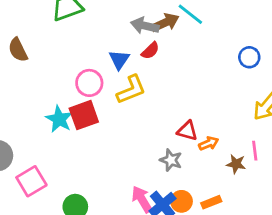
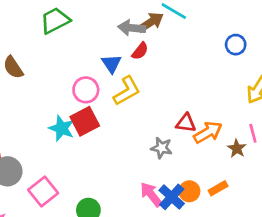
orange arrow: (209, 143) -> (208, 132), size x1.5
gray star: (171, 160) -> (162, 148), moved
brown star: (236, 164) -> (237, 148), turned 30

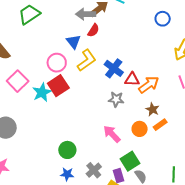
cyan star: (62, 128) -> (42, 92), turned 30
brown star: (237, 148) -> (152, 109), moved
pink square: (43, 191) -> (18, 81), moved
blue cross: (172, 197) -> (114, 68), moved

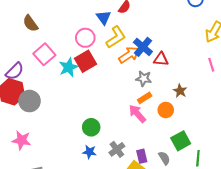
orange arrow: (149, 85) -> (129, 55), moved
orange rectangle: (160, 125) -> (145, 98), moved
green square: (130, 161) -> (181, 141), moved

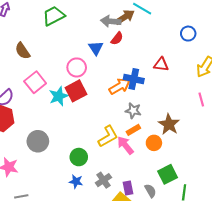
yellow L-shape: (116, 37) -> (108, 136), moved
blue cross: (143, 47) -> (134, 79), turned -30
red triangle: (161, 59) -> (161, 64), moved
brown star: (180, 91) -> (169, 124), size x1.5
gray circle: (30, 101) -> (38, 141), moved

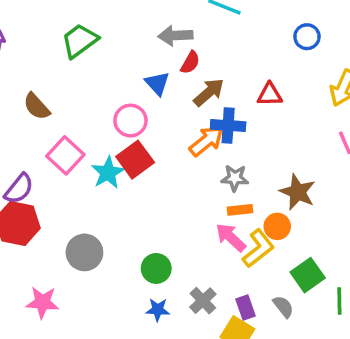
brown arrow: (125, 17) -> (209, 92), moved
orange rectangle: (133, 130) -> (240, 210), turned 32
yellow L-shape: (108, 136) -> (258, 248), moved

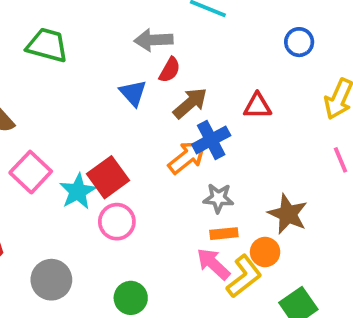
green trapezoid: (80, 41) -> (47, 45), turned 51
pink circle: (130, 121) -> (117, 222), moved
blue cross: (228, 125) -> (211, 140), turned -32

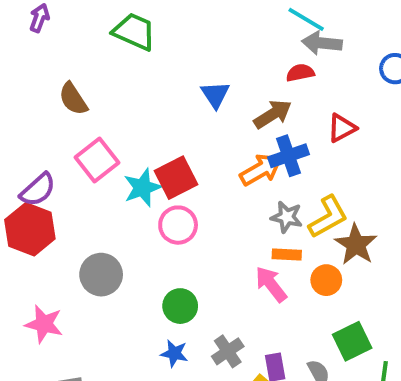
gray arrow: (153, 40) -> (322, 43), moved
red semicircle: (170, 70) -> (300, 73), moved, turned -140
red triangle: (257, 106) -> (342, 128), turned -36
yellow L-shape: (244, 276) -> (328, 217), moved

